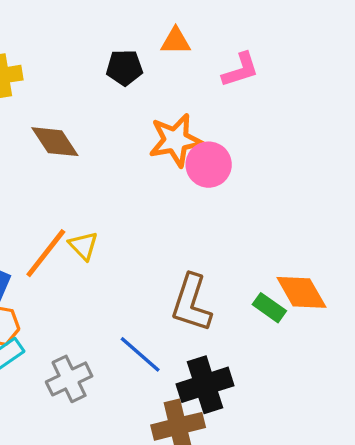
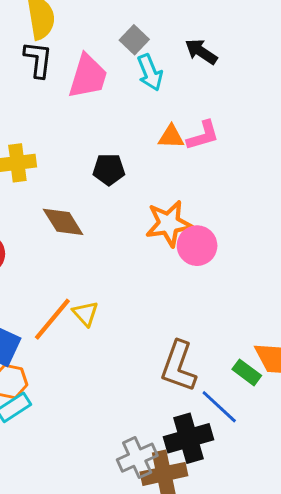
black pentagon: (124, 68) -> (109, 169), moved
pink L-shape: (240, 70) -> (203, 135), moved
blue line: (140, 354) -> (219, 407), moved
gray cross: (69, 379) -> (137, 458), moved

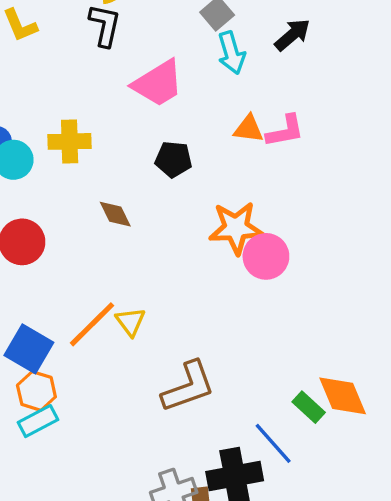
black arrow: (201, 52) -> (292, 35), turned 100
pink trapezoid: (88, 76) -> (158, 83), moved, turned 36
brown diamond: (63, 222) -> (115, 214), size x0.7
brown L-shape: (179, 366) -> (188, 387), moved, turned -135

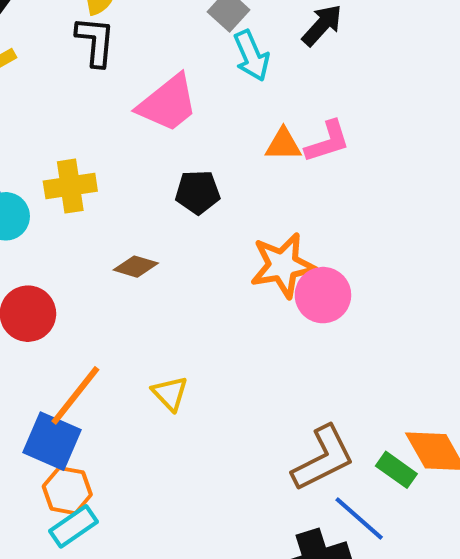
brown diamond: (115, 214) -> (136, 267), turned -40
orange line: (92, 324) -> (75, 395), moved
brown L-shape: (188, 387) -> (323, 458), moved

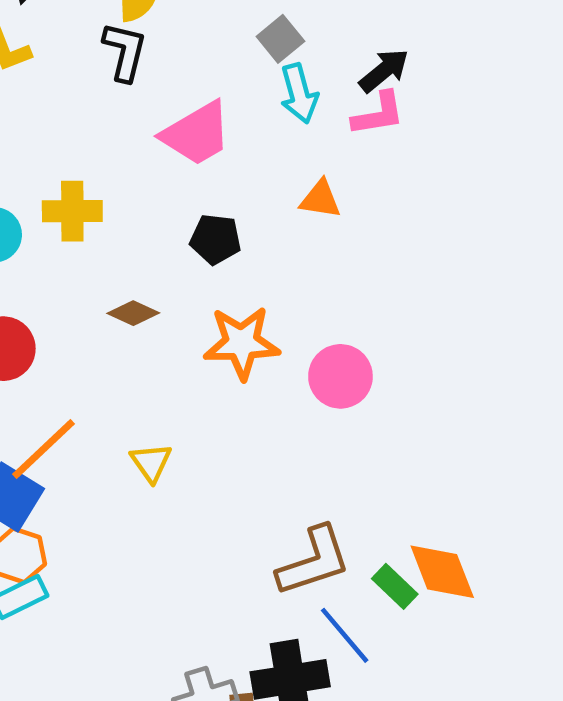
pink L-shape: (327, 142) -> (378, 114), moved
orange star: (283, 265) -> (242, 343), moved

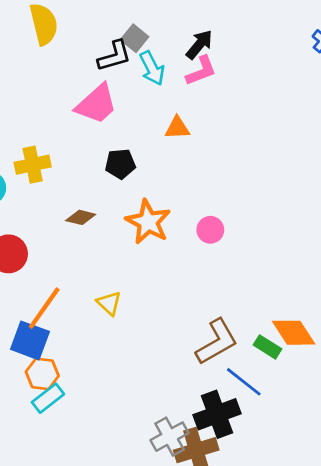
black L-shape: (125, 52) -> (114, 56), moved, turned 72
orange star: (242, 343) -> (148, 222), turned -30
pink circle: (340, 376) -> (210, 230), size x0.7

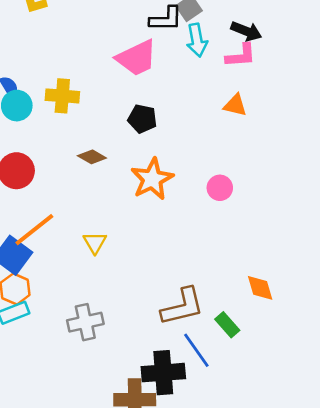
black arrow: (199, 44) -> (246, 31), turned 56
orange triangle: (177, 128) -> (235, 105), moved
pink circle: (210, 230) -> (220, 188), moved
orange diamond: (294, 333) -> (260, 288), moved, size x0.7
gray cross: (170, 437) -> (85, 322), moved

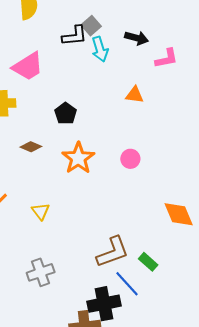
pink L-shape: (241, 56) -> (166, 58), moved
pink trapezoid: (137, 58) -> (28, 66), moved
black pentagon: (142, 119) -> (66, 113), turned 30
orange diamond: (260, 288) -> (179, 214), moved, size x1.4

